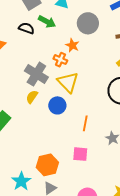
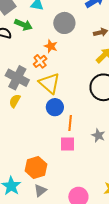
orange cross: (60, 60) -> (40, 61), turned 32
blue circle: (57, 105) -> (55, 107), moved
pink square: (80, 154) -> (68, 144), moved

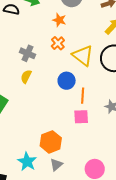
orange cross: (40, 61) -> (58, 43), moved
gray cross: (17, 78) -> (28, 53), size x0.7
yellow triangle: (49, 83) -> (83, 55), moved

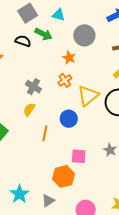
yellow triangle: (83, 55) -> (88, 96), turned 35
orange line: (83, 96) -> (45, 133), moved
orange hexagon: (51, 142) -> (63, 176), moved

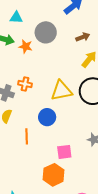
orange star: (69, 58) -> (26, 47), moved
orange cross: (65, 80) -> (25, 84), moved, turned -32
yellow triangle: (88, 96) -> (61, 91), turned 40

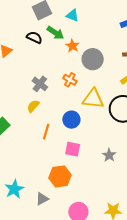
gray circle: (46, 32) -> (93, 59), moved
orange cross: (25, 84) -> (70, 80), moved
pink square: (64, 152) -> (73, 149), moved

